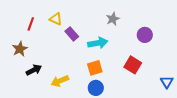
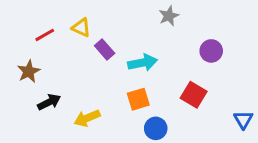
gray star: (113, 19) -> (169, 16), moved
red line: (31, 24) -> (45, 35), turned 40
blue circle: (96, 88) -> (156, 128), moved

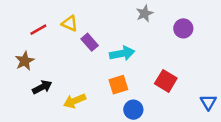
purple circle: (211, 51) -> (183, 28), moved

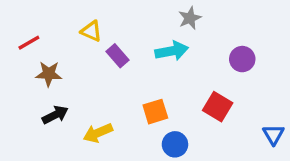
purple circle: (183, 28) -> (242, 59), moved
red line: (38, 30) -> (29, 43), moved
cyan arrow: (122, 53) -> (172, 51), moved
brown star: (25, 61) -> (49, 74), moved, turned 30

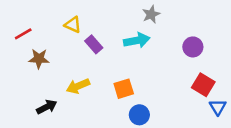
red square: (218, 107) -> (203, 85), moved
black arrow: (55, 115) -> (47, 107), moved
yellow arrow: (98, 133) -> (78, 86), moved

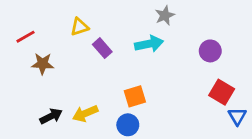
yellow triangle: (73, 25) -> (80, 27), turned -42
yellow arrow: (78, 86) -> (85, 113), moved
blue circle: (139, 115) -> (128, 125), moved

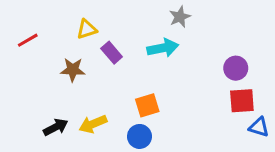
purple circle: (210, 51) -> (236, 68), moved
brown star: (43, 64) -> (73, 70), moved
red square: (222, 92) -> (242, 101), turned -35
blue triangle: (237, 116) -> (259, 127), turned -42

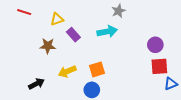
red line: (28, 40) -> (24, 12), moved, turned 48
yellow arrow: (93, 124) -> (67, 71), moved
blue triangle: (259, 127) -> (171, 84), turned -40

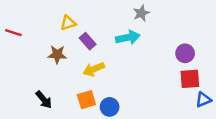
red line: (24, 12) -> (13, 33), moved
orange square: (97, 69) -> (86, 100), moved
yellow arrow: (67, 71) -> (94, 69), moved
black arrow: (36, 84) -> (44, 100), turned 77

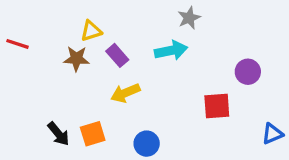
brown star: (57, 55) -> (76, 59), moved
red square: (190, 79) -> (217, 106), moved
orange square: (86, 100) -> (93, 134), moved

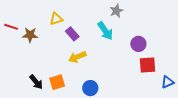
cyan arrow: (171, 50) -> (105, 31), turned 66
brown star: (76, 59) -> (30, 35), moved
purple circle: (248, 72) -> (138, 44), moved
red square: (217, 106) -> (147, 65), moved

